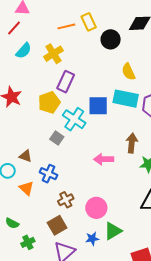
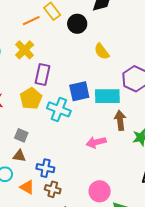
cyan rectangle: (126, 99) -> (107, 96), moved
gray square: (57, 138) -> (21, 135), moved
brown cross: (66, 200) -> (53, 189), moved, turned -35

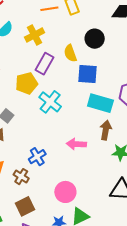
black circle: (77, 24) -> (95, 39), moved
yellow semicircle: (102, 51) -> (70, 53), moved
blue square: (79, 91) -> (87, 74), moved
blue cross: (45, 168) -> (37, 157), moved, turned 30

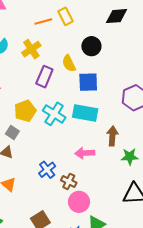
yellow pentagon: (27, 83) -> (25, 111), moved
cyan rectangle: (100, 103) -> (85, 113), moved
brown cross: (21, 177) -> (69, 181), moved

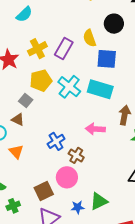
yellow cross: (31, 49) -> (37, 49), moved
pink circle: (79, 202) -> (67, 177), moved

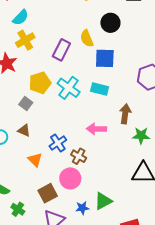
yellow cross: (37, 49) -> (25, 40), moved
cyan rectangle: (100, 89) -> (100, 89), size x0.7
brown triangle: (18, 120) -> (24, 130), moved
orange triangle: (16, 152) -> (35, 160), moved
green cross: (13, 206) -> (18, 209), turned -32

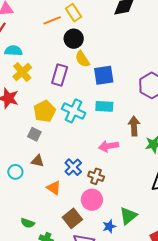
cyan semicircle: (21, 18) -> (13, 51), turned -120
black circle: (110, 23) -> (74, 39), moved

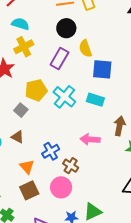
black circle: (74, 39) -> (66, 28), moved
brown square: (72, 218) -> (29, 190), moved

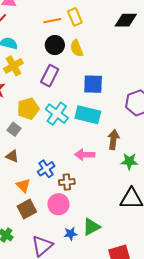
yellow semicircle: (85, 48) -> (77, 48), moved
cyan rectangle: (95, 100) -> (88, 115), size x1.4
brown cross: (71, 166) -> (67, 182), turned -35

